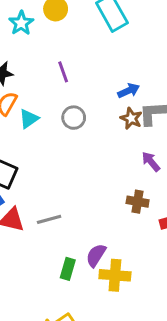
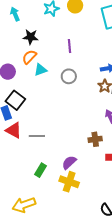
brown cross: (138, 202) -> (95, 139), turned -32
purple semicircle: (96, 255) -> (69, 162), moved

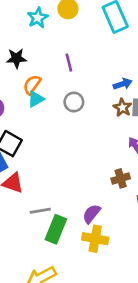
orange semicircle: (29, 57) -> (32, 85), moved
gray line: (37, 136) -> (40, 211), moved
green rectangle: (41, 170) -> (56, 229), size x1.5

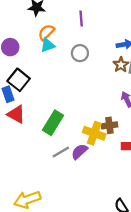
gray line: (40, 211) -> (61, 152), moved, turned -30
green rectangle: (56, 229) -> (53, 123), moved
yellow cross: (95, 239) -> (94, 133), moved

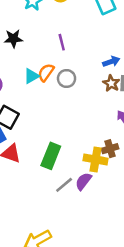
orange semicircle: (46, 32) -> (46, 72), moved

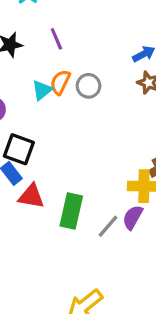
purple line: (62, 42) -> (56, 39), moved
green rectangle: (51, 156) -> (71, 211), moved

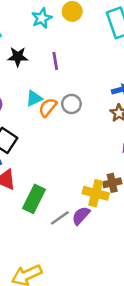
orange semicircle: (60, 82) -> (48, 107), moved

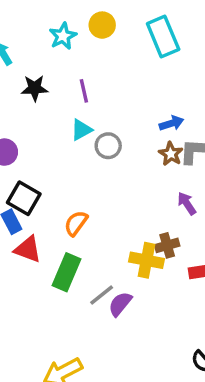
cyan triangle: (34, 98) -> (81, 130), moved
orange semicircle: (48, 107) -> (76, 223), moved
purple semicircle: (81, 216) -> (120, 304), moved

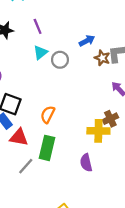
blue arrow: (171, 123) -> (87, 41), moved
gray line: (102, 295) -> (26, 166), moved
purple semicircle: (120, 304) -> (86, 163), turned -42

